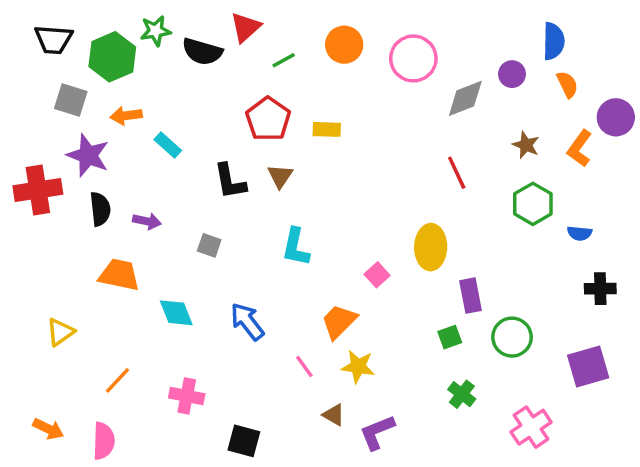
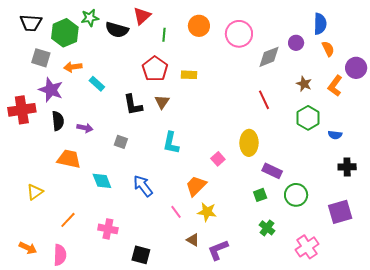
green line: (284, 60) -> (164, 35), turned -56
purple rectangle: (470, 296) -> (272, 171), turned -54

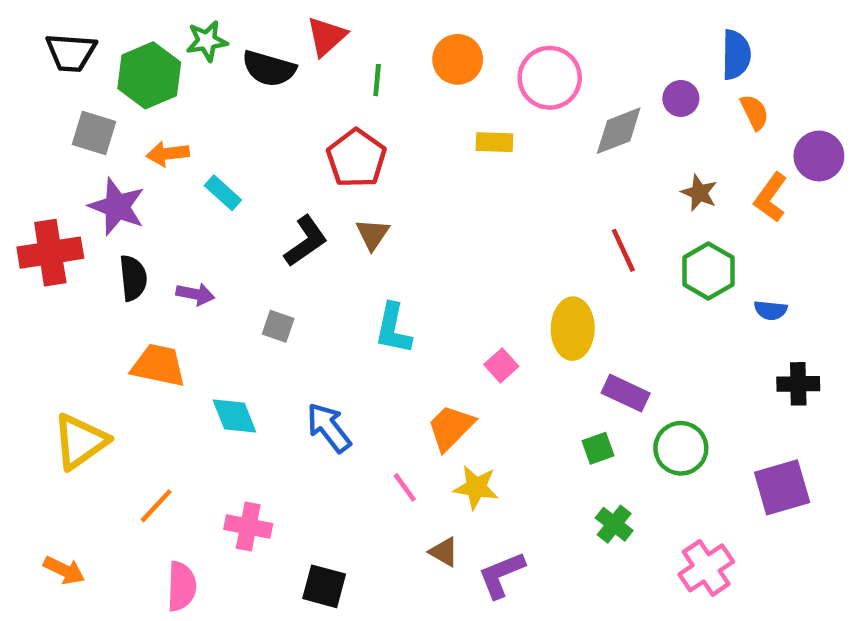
yellow rectangle: (189, 75) -> (494, 142), moved
red line: (264, 100) -> (623, 250), moved
black L-shape: (133, 105) -> (306, 241), turned -115
yellow triangle: (35, 192) -> (80, 441), size x1.5
pink semicircle: (60, 255) -> (181, 586), moved

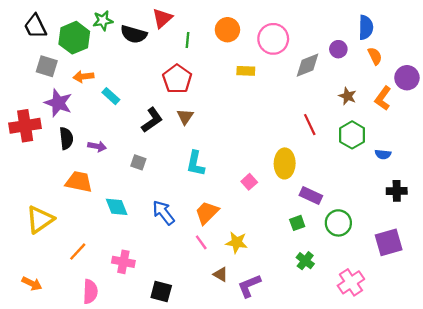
black trapezoid: (71, 52) -> (35, 26), turned 60
orange trapezoid: (451, 428) -> (207, 213), moved

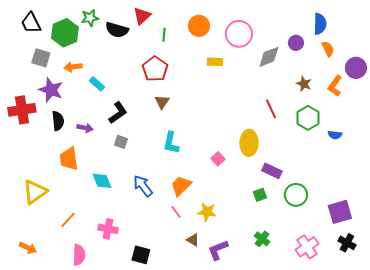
black L-shape: (152, 120) -> (118, 113), moved
orange trapezoid: (79, 182) -> (69, 159), turned -110
black cross: (397, 191) -> (347, 243), moved, turned 30
green cross: (305, 261) -> (262, 239), moved

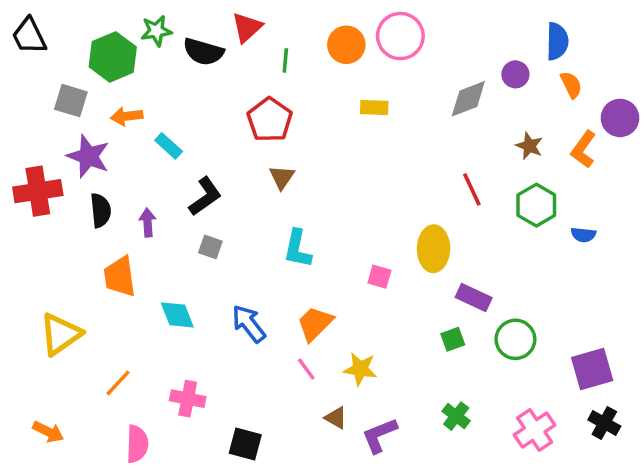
black trapezoid: (31, 23) -> (29, 36), moved
pink circle: (239, 34) -> (400, 36), moved
purple arrow: (85, 128) -> (148, 223), turned -105
pink square: (218, 159) -> (379, 277), turned -32

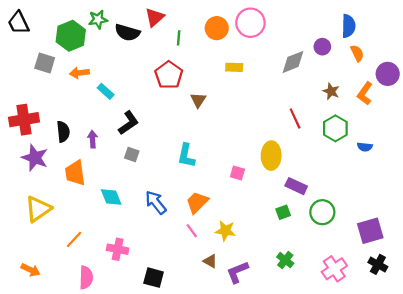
purple star: (88, 156) -> (35, 158), moved
brown triangle: (282, 177) -> (198, 100), moved

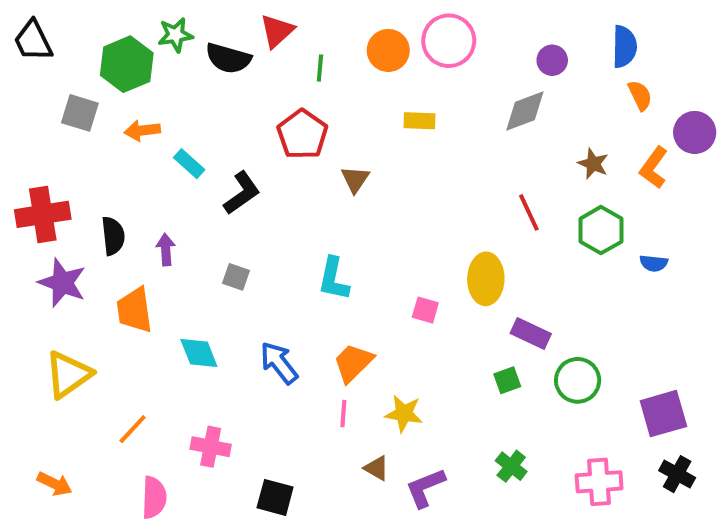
purple circle: (322, 47) -> (552, 60), moved
black L-shape: (128, 123) -> (242, 193), moved
pink line: (192, 231) -> (343, 414), turned 40
pink cross: (334, 269) -> (599, 482), turned 30

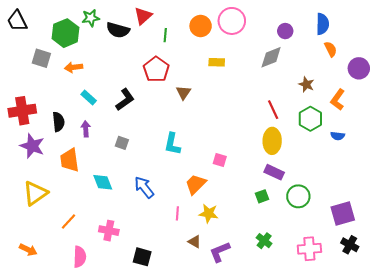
cyan rectangle: (189, 164) -> (89, 98), moved
orange L-shape: (654, 168) -> (338, 100), moved
yellow ellipse: (486, 279) -> (272, 141), moved
orange trapezoid: (353, 363) -> (196, 184), moved

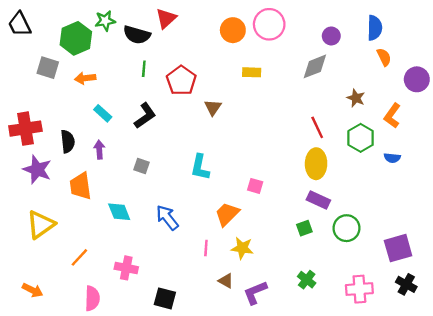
green line: (165, 35) -> (144, 69), moved

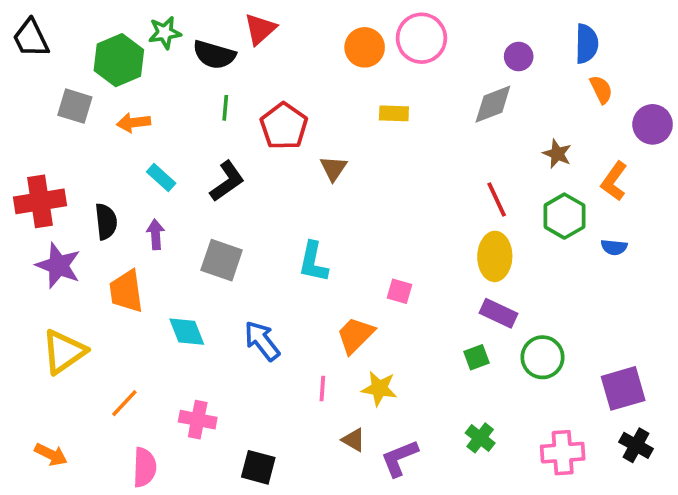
gray square: (141, 166) -> (222, 260), size x1.6

